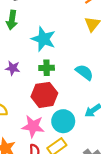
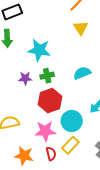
purple star: (13, 68) -> (25, 78), moved
cyan semicircle: (84, 72) -> (82, 73), turned -48

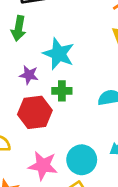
purple star: (25, 78) -> (29, 75), moved
red hexagon: (50, 101) -> (35, 112), moved

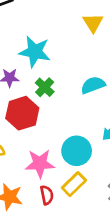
green cross: (62, 91) -> (45, 87), turned -36

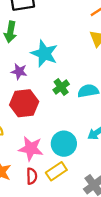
green cross: (45, 87) -> (61, 87), moved

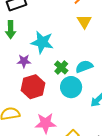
cyan circle: (64, 144) -> (71, 87), moved

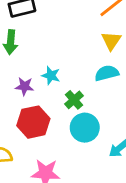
cyan star: (42, 42) -> (51, 76), moved, size x0.6
cyan semicircle: (84, 67) -> (107, 73), moved

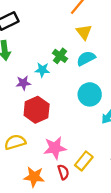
green cross: (74, 100) -> (60, 56), moved
cyan circle: (85, 128) -> (90, 94), moved

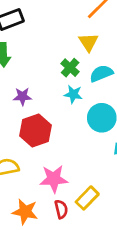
yellow triangle: (84, 32) -> (88, 42), moved
cyan star: (42, 70) -> (73, 94), moved

